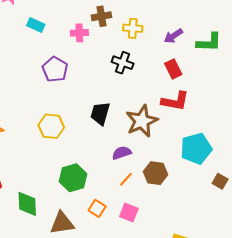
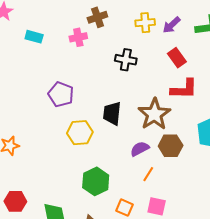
yellow cross: (133, 28) -> (145, 23), moved
purple pentagon: (55, 69) -> (61, 94), moved
yellow hexagon: (51, 126) -> (80, 133), moved
brown hexagon: (155, 173) -> (171, 146), moved

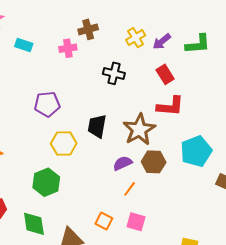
yellow cross: (145, 23) -> (136, 38), turned -30
purple pentagon: (61, 94) -> (47, 104), turned -30
green hexagon: (96, 181) -> (46, 182), moved

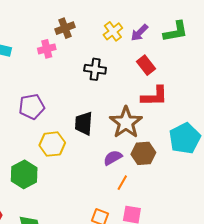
green hexagon: (46, 182) -> (24, 174), moved

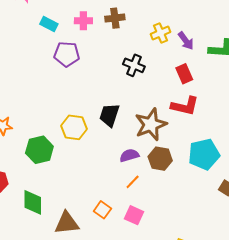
purple arrow: (139, 33) -> (186, 41), turned -96
pink cross: (47, 49) -> (83, 21), moved
purple pentagon: (32, 107) -> (67, 54), moved

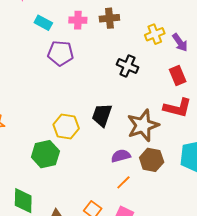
green hexagon: (39, 150) -> (45, 154), moved

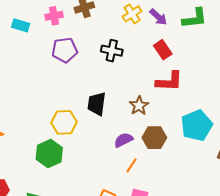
purple pentagon: (61, 53) -> (65, 50), moved
brown star: (143, 125) -> (139, 106), size x0.6

